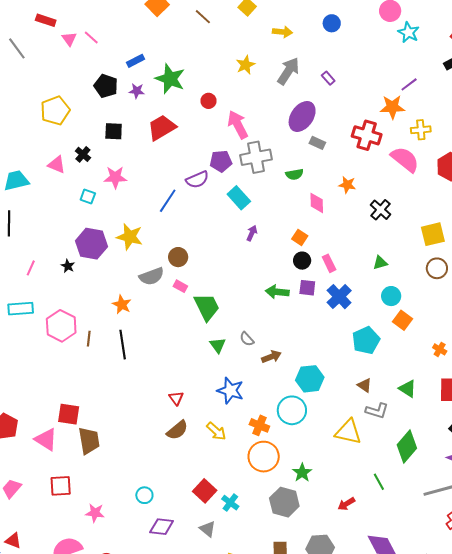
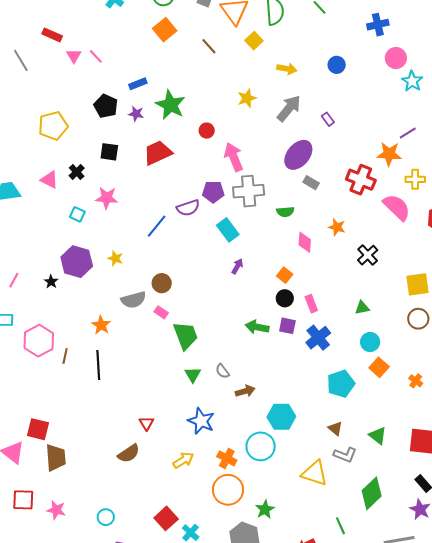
yellow star: (130, 237) -> (115, 258), size x0.6
orange cross: (440, 349) -> (416, 381), moved
brown semicircle: (177, 430) -> (129, 453), moved
yellow arrow: (216, 431) -> (183, 460), turned -80
pink star: (95, 513) -> (56, 510), moved

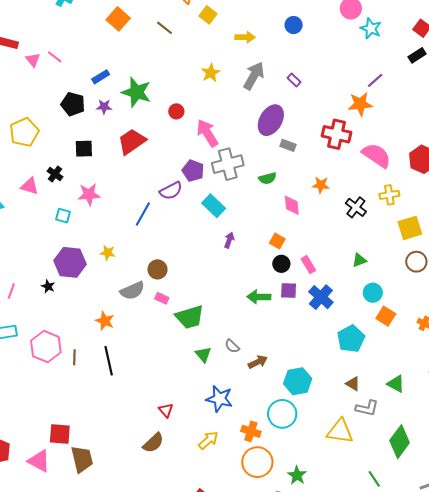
yellow cross: (415, 179) -> (389, 195), moved
purple pentagon: (213, 192) -> (193, 171), turned 30
green trapezoid: (185, 335) -> (190, 317), turned 104

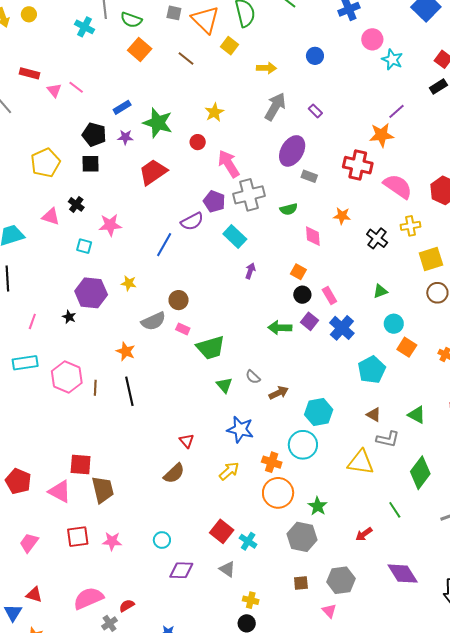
yellow star: (211, 73) -> (214, 112), moved
black square: (84, 149) -> (90, 164), moved
purple square: (289, 291) -> (310, 321), turned 36

